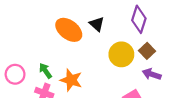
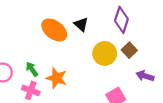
purple arrow: (152, 74) -> (145, 76), moved

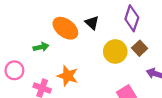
green arrow: (32, 69) -> (41, 47), moved, turned 112

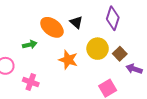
brown square: (140, 48) -> (120, 54), moved
orange star: (68, 76) -> (68, 60), moved

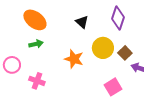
orange ellipse: (52, 27) -> (35, 20), moved

